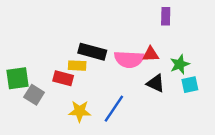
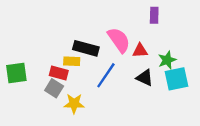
pink semicircle: (129, 59) -> (119, 40), moved, turned -128
cyan square: (190, 85) -> (177, 79), size x1.5
gray square: (34, 95) -> (54, 88), moved
blue line: (114, 109) -> (106, 75), moved

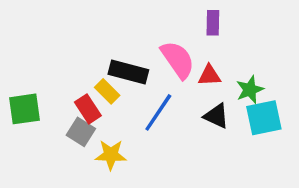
purple rectangle: (154, 15) -> (213, 23), moved
yellow rectangle: (72, 61) -> (107, 91), turned 42
red rectangle: (59, 73) -> (88, 109), turned 42

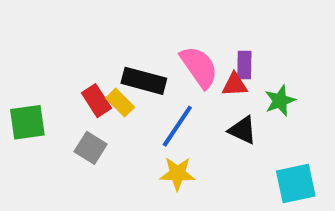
purple rectangle: (213, 23) -> (244, 65), moved
red rectangle: (88, 109) -> (96, 101), moved
cyan square: (264, 118) -> (296, 183), moved
yellow star: (111, 155) -> (177, 174), moved

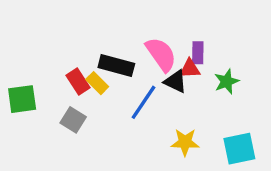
black triangle: (243, 130) -> (175, 81), moved
yellow star: (177, 174) -> (185, 142), moved

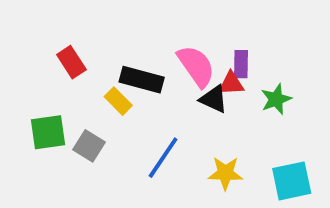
red rectangle: (78, 81) -> (71, 62), moved
green square: (22, 99) -> (48, 132), moved
blue line: (143, 102) -> (163, 158), moved

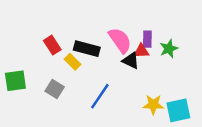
red rectangle: (71, 62) -> (52, 45), moved
green star: (276, 99) -> (169, 49), moved
green square: (48, 132) -> (15, 81), moved
yellow star: (225, 173) -> (153, 105), moved

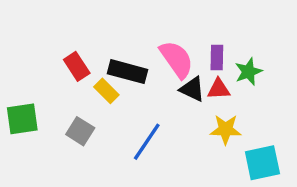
red triangle: (141, 51) -> (219, 89), moved
yellow star: (153, 105) -> (226, 129), moved

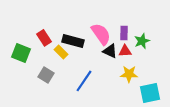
green square: (22, 119) -> (21, 53), moved, turned 30

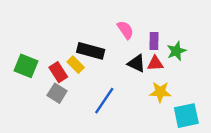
pink semicircle: (101, 34) -> (125, 30), moved, size x0.7
red rectangle: (44, 38) -> (58, 72), moved

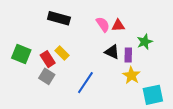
purple rectangle: (154, 41) -> (128, 55), moved
black rectangle: (91, 51) -> (59, 18), moved
red triangle: (155, 63) -> (118, 25), moved
yellow star: (160, 92) -> (131, 75), turned 30

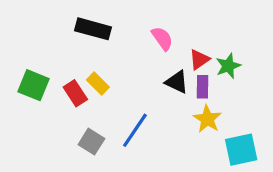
red triangle: (118, 25) -> (199, 59), moved, turned -32
gray square: (47, 76) -> (91, 142), moved

